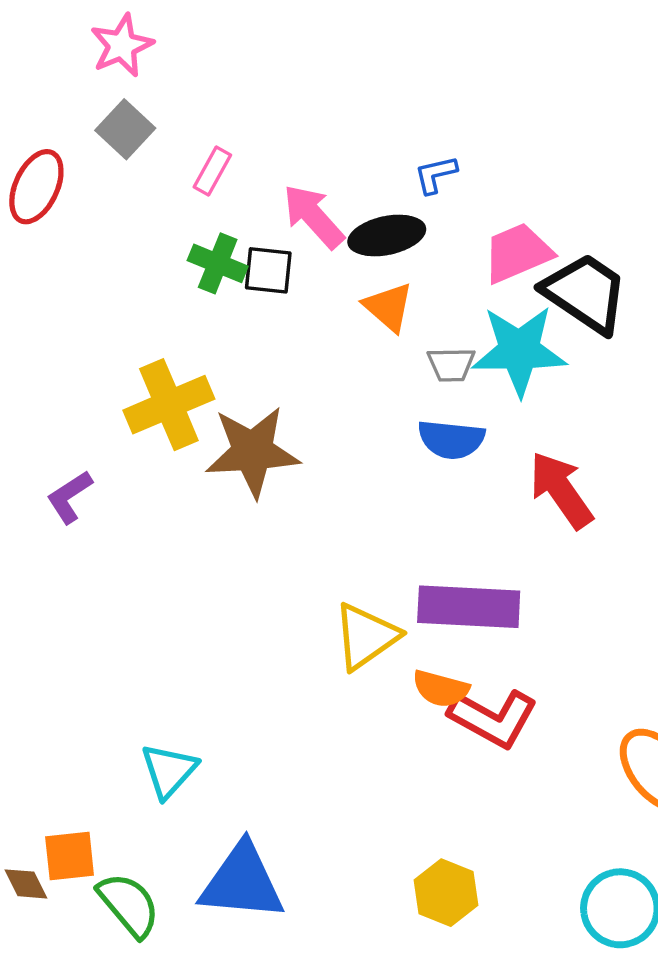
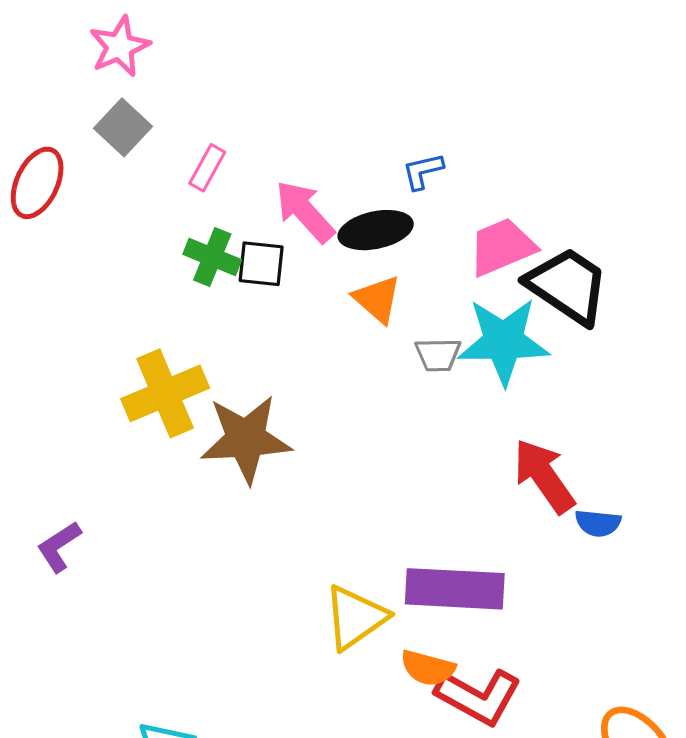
blue semicircle: (451, 439) -> (598, 523), moved, size x0.7
purple L-shape: (70, 497) -> (59, 547), moved

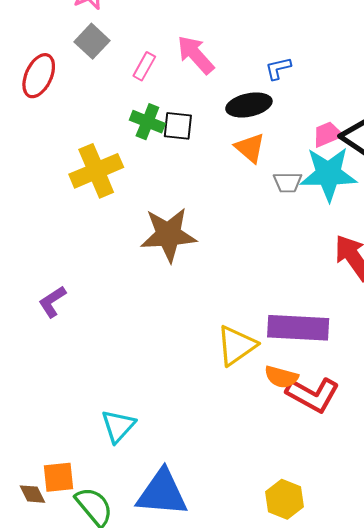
pink arrow: (305, 212) -> (196, 55), moved
pink trapezoid: (502, 247) -> (327, 134), moved, size x0.7
yellow cross: (165, 393) -> (96, 171), moved

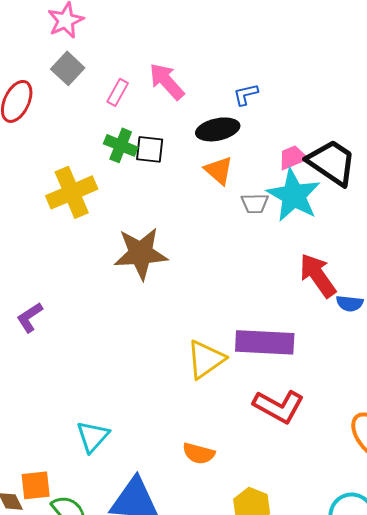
cyan star: (328, 174) -> (294, 195), turned 30
orange semicircle: (281, 377) -> (199, 453), moved

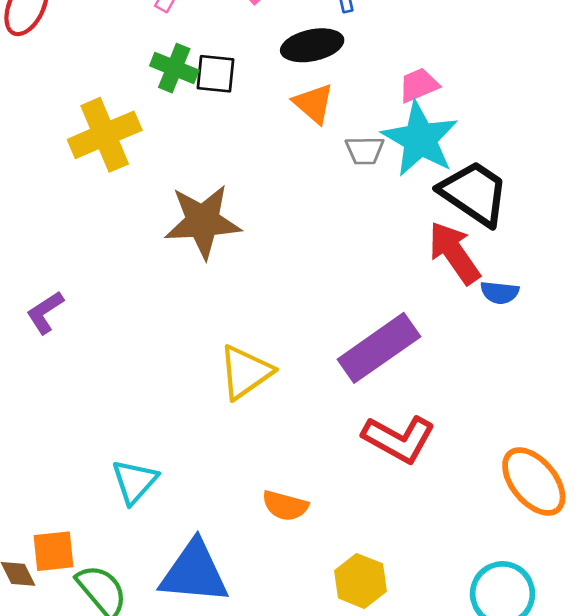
black trapezoid: (332, 162) -> (474, 193), moved
purple rectangle: (265, 342) -> (379, 348), turned -38
yellow triangle: (206, 359) -> (245, 372), moved

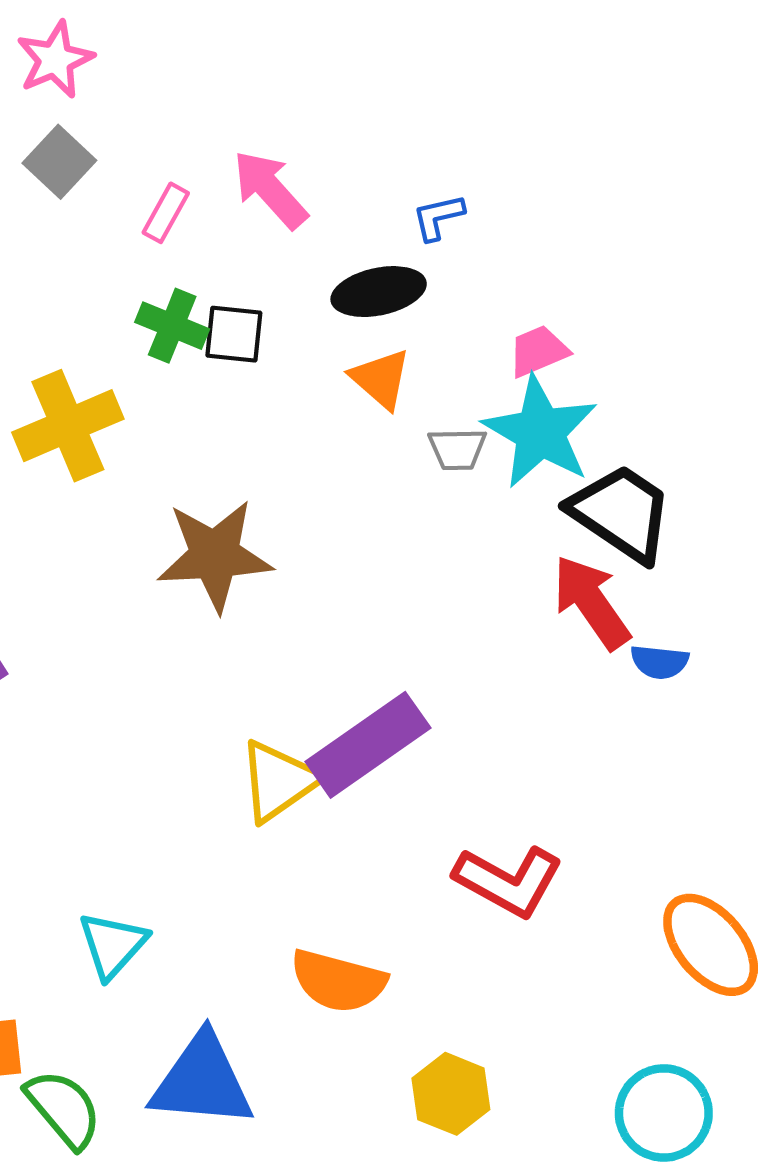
purple rectangle: (379, 348) -> (368, 745), moved
orange semicircle: (285, 506) -> (338, 981), size x1.4

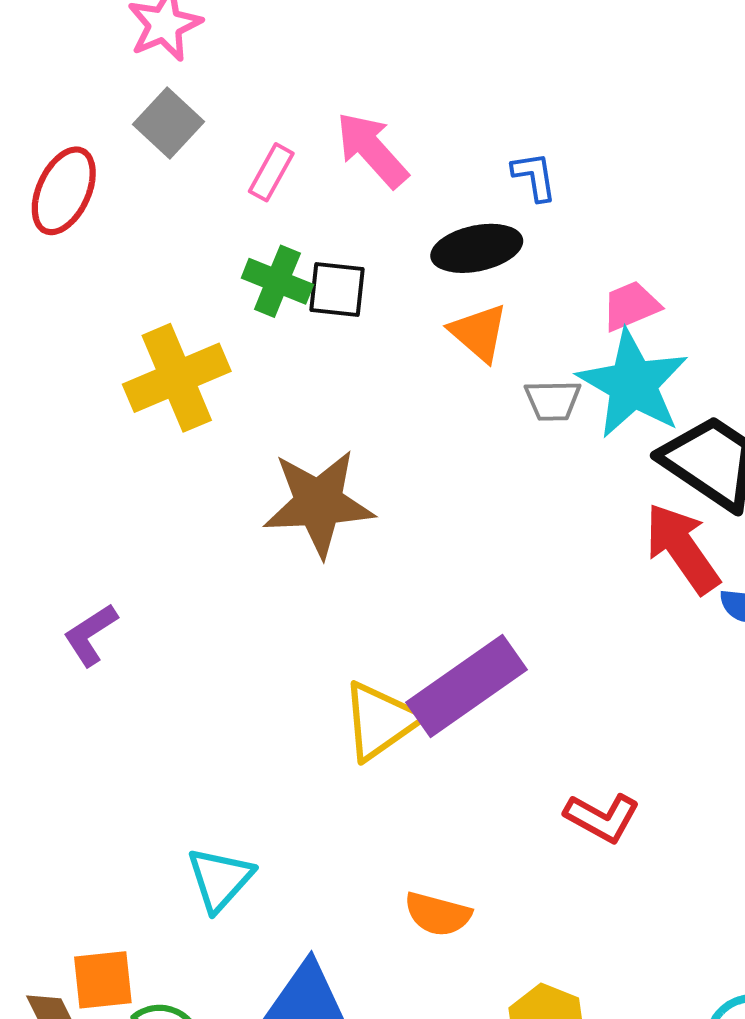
blue L-shape: (438, 217) -> (534, 176), turned 94
red L-shape: (508, 881) -> (602, 818), size x0.7
orange semicircle: (338, 981) -> (438, 914), size x0.7

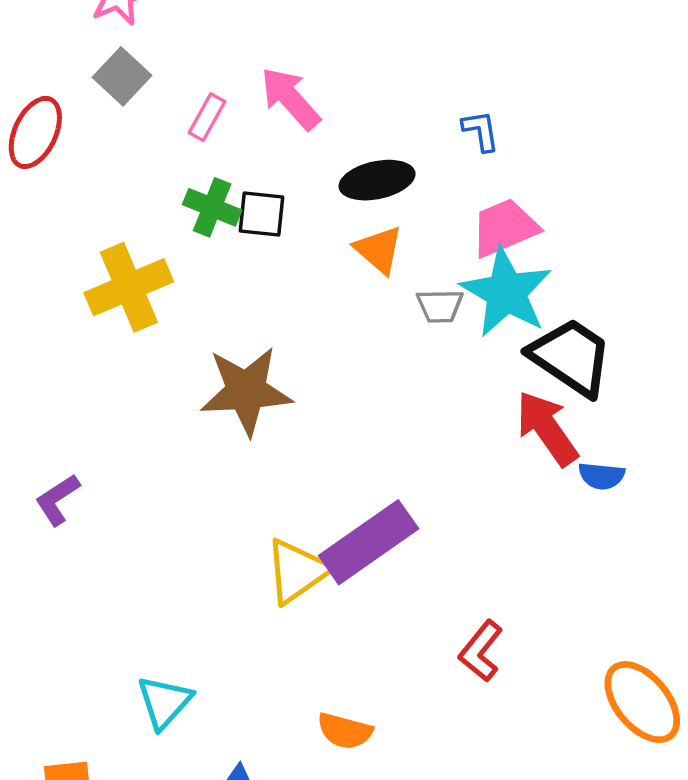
blue L-shape: (534, 176) -> (481, 131), moved
pink trapezoid: (631, 306) -> (505, 228), size x1.4
red L-shape: (602, 818) -> (481, 651), turned 100

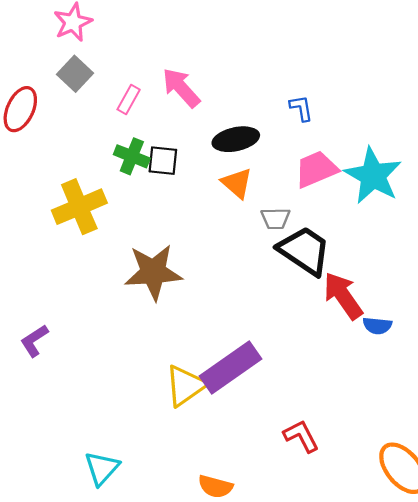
cyan star: (506, 292) -> (373, 176), moved
black trapezoid: (571, 357) -> (304, 251), moved
red L-shape: (481, 651) -> (301, 436), turned 114

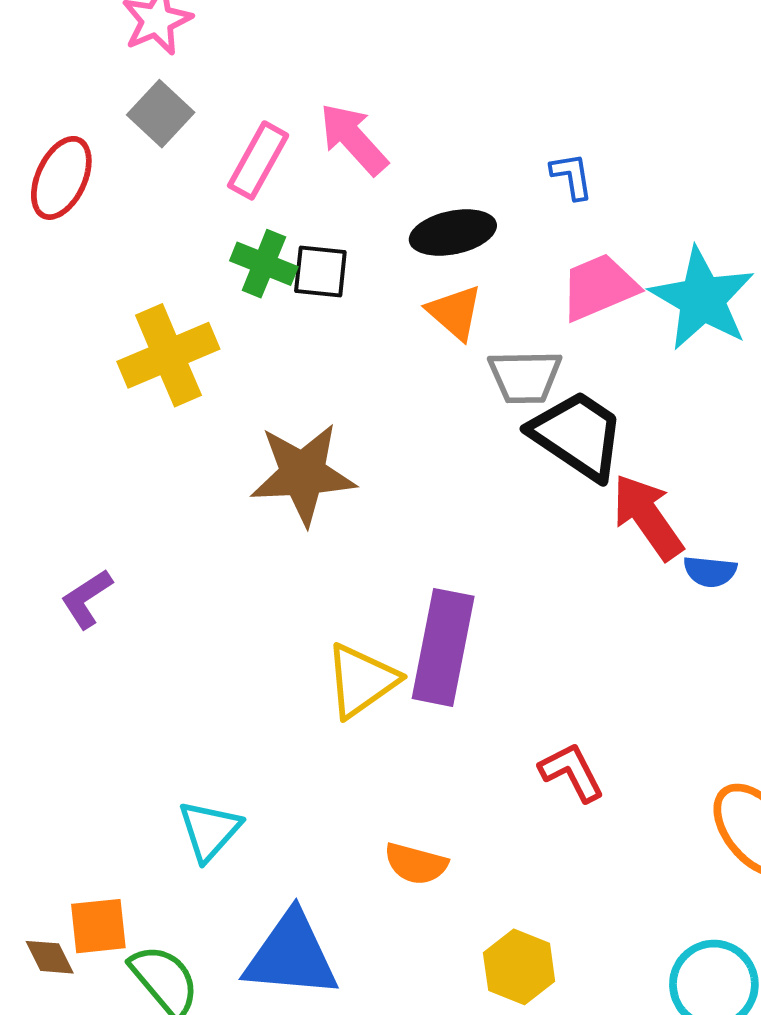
pink rectangle: (129, 99) -> (258, 160), size x1.4
gray trapezoid: (275, 218) -> (525, 377), size x1.4
purple rectangle: (230, 367) -> (443, 647), turned -44

